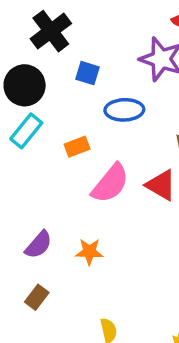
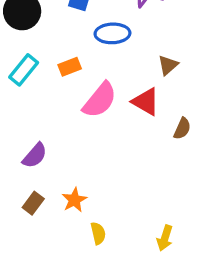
cyan rectangle: (26, 131) -> (24, 70), moved
orange star: (89, 252) -> (74, 200), moved, turned -30

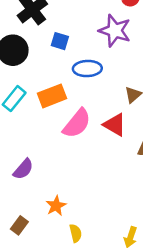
orange rectangle: (70, 67) -> (52, 96), size x1.5
brown rectangle: (33, 203) -> (19, 225), moved

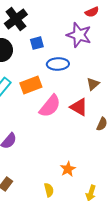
blue square: (60, 41) -> (37, 43), turned -32
orange star: (56, 206) -> (68, 169), moved

